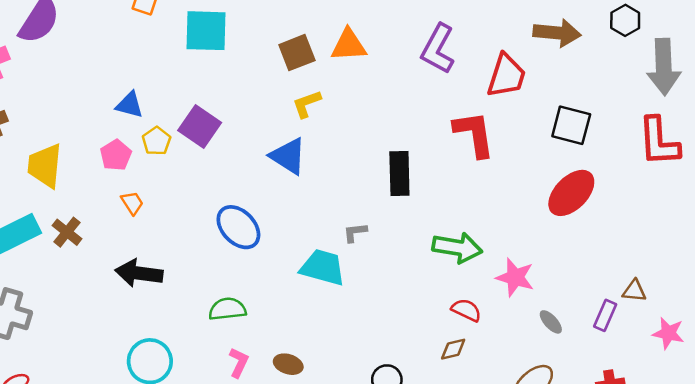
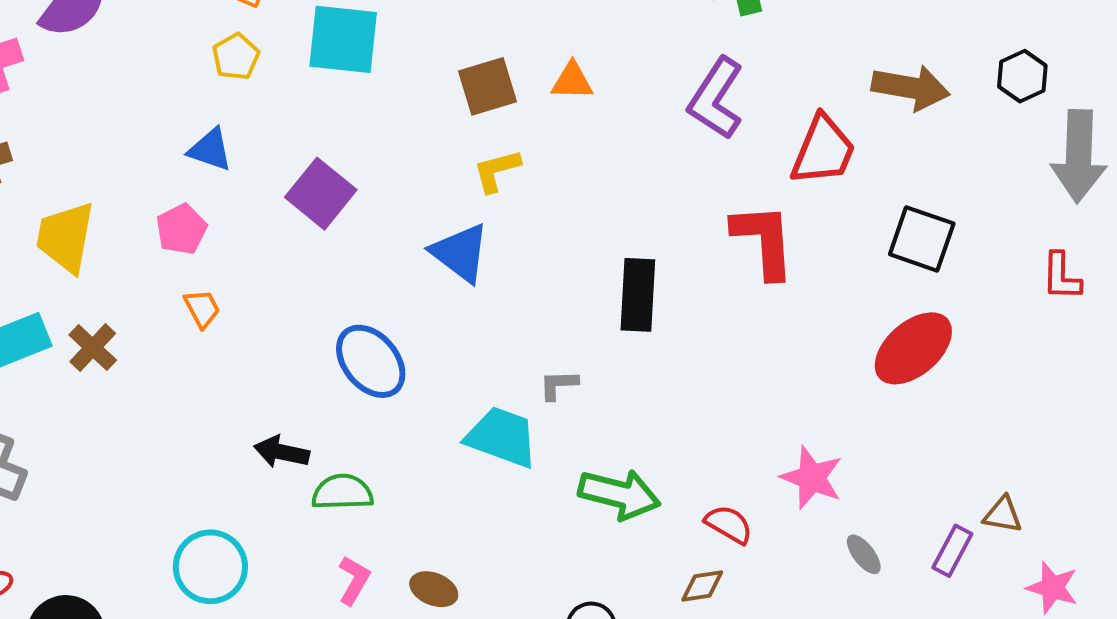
orange triangle: (349, 45) -> (572, 81), size x0.7
yellow pentagon: (156, 141) -> (236, 57), moved
red L-shape: (659, 142) -> (1061, 276), size x0.6
green arrow: (457, 248) -> (619, 494), moved
black arrow: (139, 273) -> (282, 452), moved, size x0.7

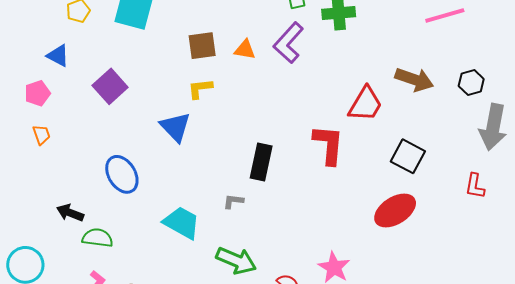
purple L-shape: (716, 98) -> (289, 43), moved
gray L-shape: (559, 385) -> (233, 201), moved

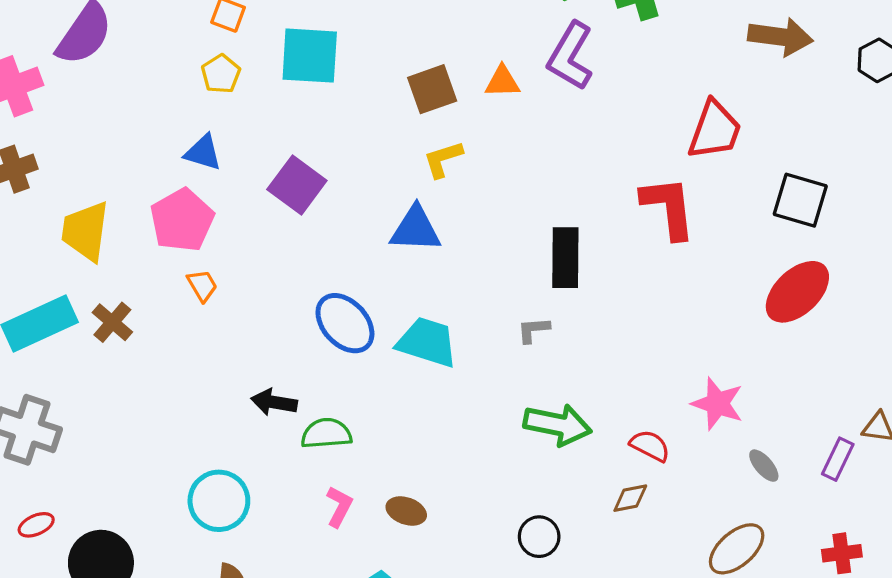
brown arrow: (414, 80) -> (780, 37), moved
pink pentagon: (37, 93) -> (182, 220), size x1.5
blue triangle: (175, 127) -> (416, 229), turned -32
cyan trapezoid: (182, 223) -> (427, 342), moved

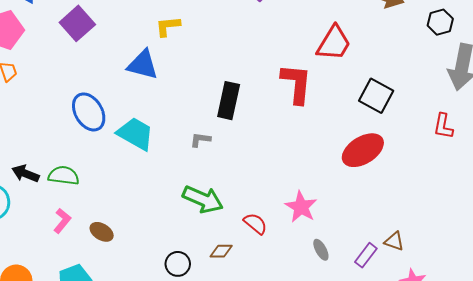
black arrow: (274, 402) -> (25, 174), moved
brown diamond: (630, 498) -> (221, 251), moved

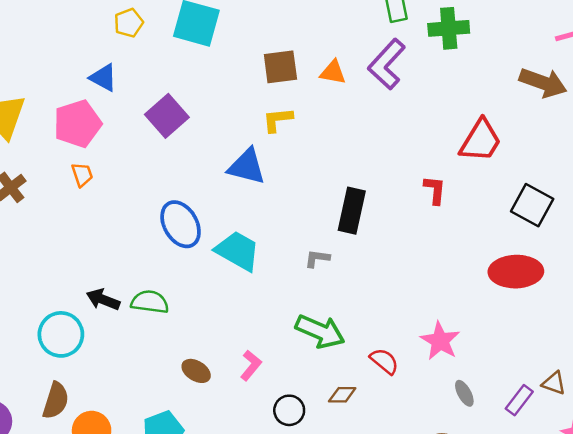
red L-shape: (296, 84) -> (435, 190), size x0.6
red ellipse: (363, 150) -> (516, 272), turned 30
pink L-shape: (62, 221) -> (251, 365), moved

